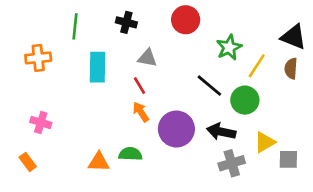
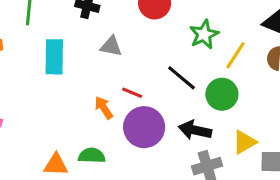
red line: (140, 86) -> (132, 93), moved, turned -36

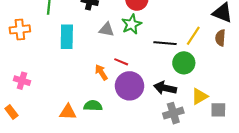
green star: (204, 34) -> (132, 24), moved
black line: (182, 78) -> (165, 43), moved, turned -35

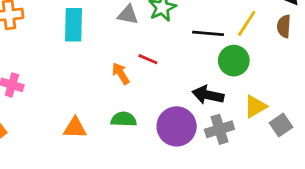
purple circle: (130, 86) -> (177, 126), moved
green semicircle: (93, 106) -> (124, 119), moved
gray square: (218, 110) -> (281, 125), turned -35

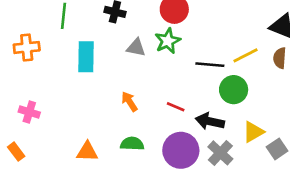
yellow line: (247, 23) -> (245, 55), turned 30
red line: (148, 59) -> (176, 107), moved
gray cross: (219, 129) -> (220, 153), turned -30

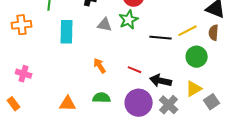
green circle: (234, 90) -> (197, 57), moved

